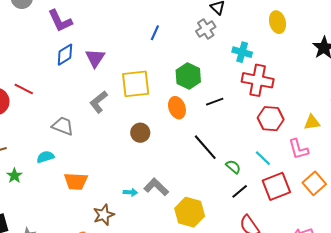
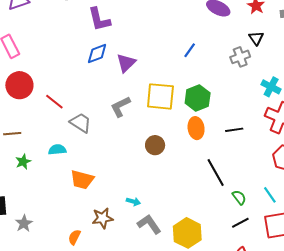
green hexagon: (188, 76) -> (198, 98), moved
red line: (24, 89) -> (54, 102), moved
gray L-shape: (156, 187) -> (149, 224), moved

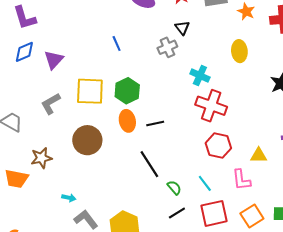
blue line: (190, 50) -> (117, 44), turned -56
black line: (234, 130) -> (155, 124), moved
brown circle: (155, 145) -> (87, 140), size x1.5
brown star: (103, 218) -> (41, 158), moved

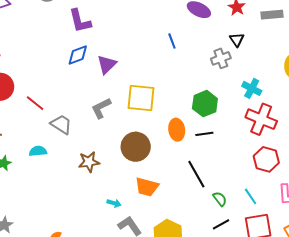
blue line: (117, 44) -> (172, 41), moved
green hexagon: (127, 91) -> (205, 104), moved
orange trapezoid: (16, 179) -> (147, 187), moved

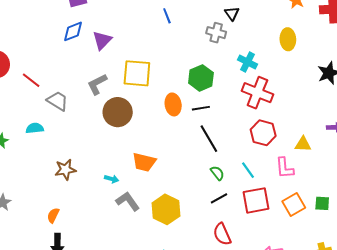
gray cross: (221, 58) -> (216, 33), turned 36
brown circle: (136, 147) -> (118, 112), moved
brown star: (89, 162) -> (65, 170), moved
black line: (196, 174) -> (209, 139), moved

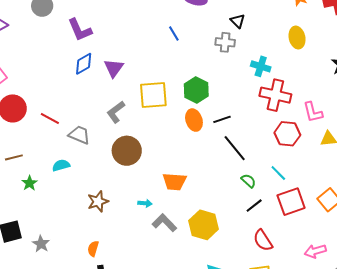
green hexagon: (201, 78) -> (196, 90), moved
brown circle: (118, 112) -> (127, 151), moved
pink L-shape: (285, 168) -> (313, 112), moved

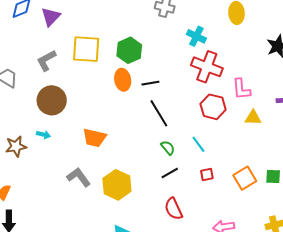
red square: (291, 202) -> (207, 175), size x0.5
cyan arrow: (145, 203) -> (43, 135), moved

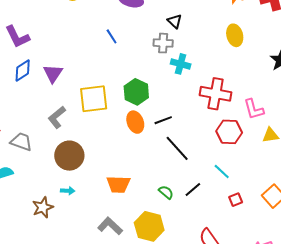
cyan cross: (196, 36) -> (181, 64), moved
green semicircle: (168, 148) -> (166, 192), moved
black line: (170, 173) -> (193, 189), moved

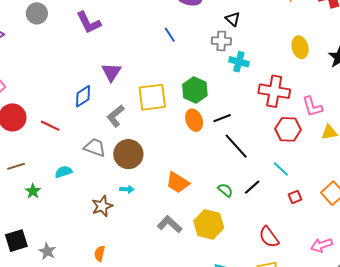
yellow ellipse: (235, 35) -> (300, 47), moved
purple L-shape: (17, 37) -> (89, 23), moved
blue diamond: (23, 70) -> (83, 96), moved
gray trapezoid: (21, 142) -> (95, 148), moved
orange trapezoid: (118, 184) -> (178, 183), turned 30

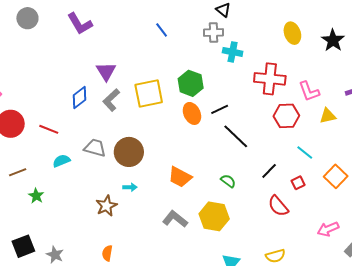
gray L-shape: (116, 116) -> (111, 100), moved
cyan line: (281, 169) -> (305, 153), moved
cyan semicircle: (64, 172) -> (61, 161), moved
black line: (252, 187) -> (269, 171), moved
red semicircle: (269, 237) -> (278, 206), moved

